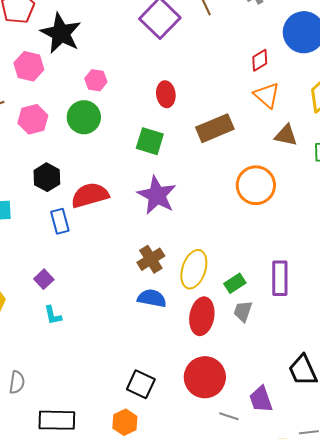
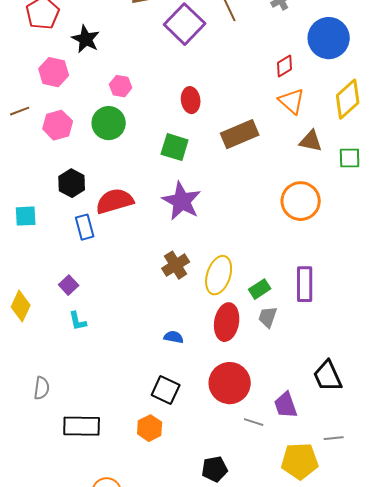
black star: (61, 33) -> (86, 39), size x0.7
orange circle: (256, 185) -> (301, 201), moved
blue semicircle: (152, 298) -> (174, 337), moved, size x0.7

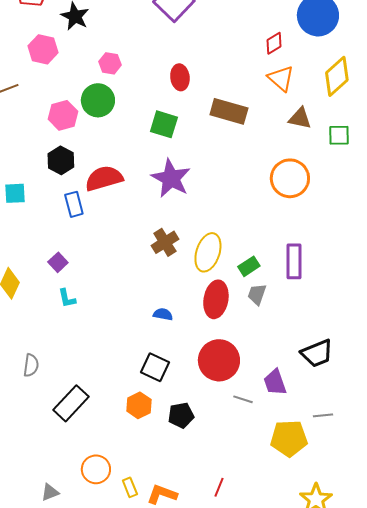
pink hexagon: (58, 125) -> (63, 115), moved
brown rectangle: (240, 134) -> (229, 111), turned 39
black trapezoid: (328, 376) -> (317, 353), turned -88
black rectangle: (82, 426) -> (71, 403), turned -48
black pentagon: (215, 469) -> (181, 415), moved

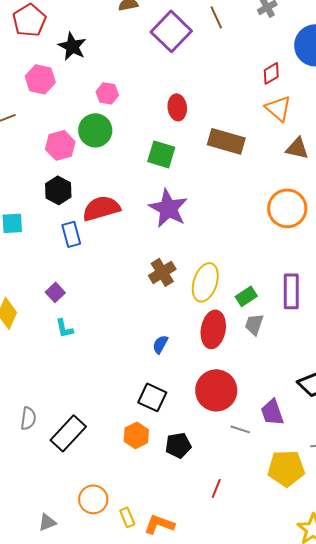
blue semicircle: (163, 314) -> (160, 344), turned -72
gray semicircle: (31, 365) -> (28, 418), moved
red line: (219, 487) -> (216, 488), moved

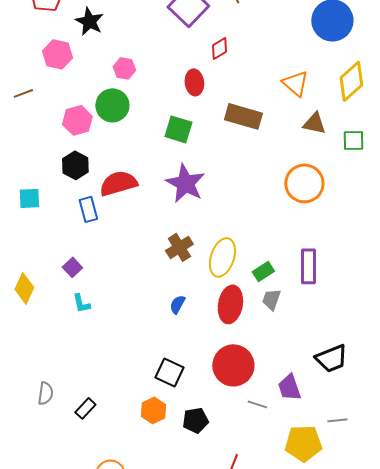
red diamond: (271, 73) -> (219, 48), moved
blue semicircle: (160, 344) -> (177, 304), moved
black rectangle: (68, 433) -> (85, 408), size x0.6

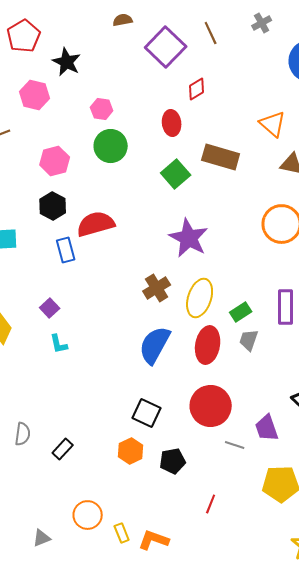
green circle: (112, 105) -> (111, 146), moved
green square: (178, 129) -> (176, 174), moved, turned 32
purple star: (185, 183) -> (189, 238), moved
blue semicircle: (177, 304) -> (155, 345), size x2.0

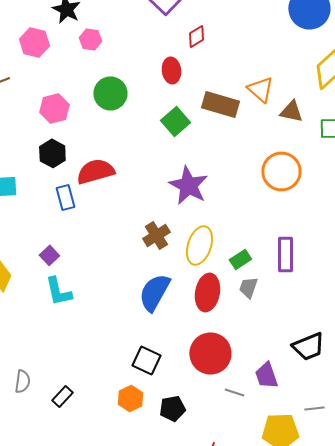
pink hexagon: (102, 109) -> (90, 39), moved
orange triangle: (273, 124) -> (260, 89), moved
cyan L-shape: (59, 344) -> (58, 291), size x1.5

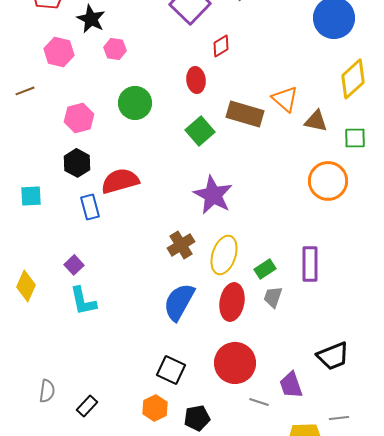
orange circle: (281, 171) -> (328, 181), moved

